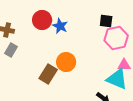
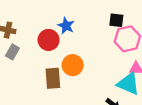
red circle: (42, 20) -> (49, 40), moved
brown rectangle: (48, 74) -> (53, 78), turned -36

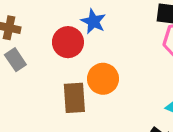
gray rectangle: (12, 52) -> (15, 60), turned -64

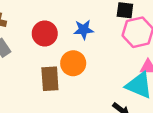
blue star: (93, 21) -> (84, 30), moved, turned -30

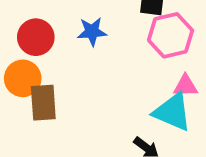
orange circle: (73, 63) -> (23, 78), moved

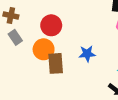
blue star: (92, 32) -> (87, 54), moved

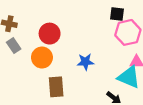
brown rectangle: (56, 63) -> (56, 87), moved

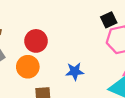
black square: (117, 14) -> (109, 20), turned -32

